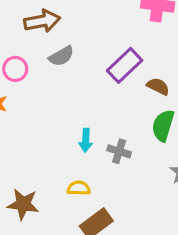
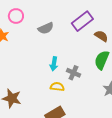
gray semicircle: (61, 56) -> (46, 28), moved
yellow semicircle: (79, 188) -> (57, 87), moved

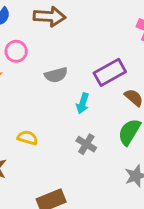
cyan arrow: (54, 64) -> (83, 103), moved
yellow semicircle: (57, 87) -> (28, 138), moved

